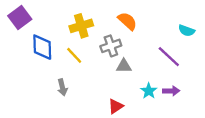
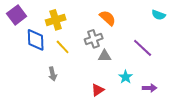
yellow cross: (81, 26) -> (56, 20), moved
cyan semicircle: (187, 31) -> (159, 15), moved
purple arrow: (171, 91) -> (150, 88), moved

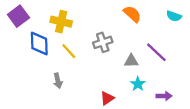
orange semicircle: (108, 18) -> (132, 14), moved
yellow cross: (56, 20) -> (61, 22), turned 30
gray triangle: (105, 56) -> (131, 61), moved

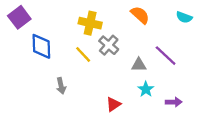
yellow cross: (61, 22) -> (90, 23), moved
gray cross: (103, 42) -> (109, 45), turned -30
yellow line: (69, 51) -> (83, 54), moved

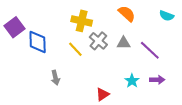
purple square: (19, 17) -> (14, 27), moved
gray triangle: (139, 65) -> (124, 43), moved
purple arrow: (174, 102) -> (157, 80), moved

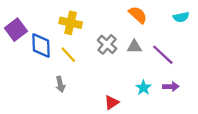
cyan semicircle: (167, 16) -> (181, 17), turned -32
yellow cross: (82, 21) -> (71, 23), moved
yellow line: (75, 49) -> (68, 55), moved

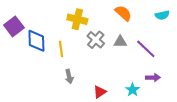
yellow cross: (71, 23) -> (77, 19), moved
yellow line: (68, 55) -> (61, 49), turned 35
gray arrow: (60, 84) -> (69, 77), moved
cyan star: (143, 88) -> (133, 90), moved

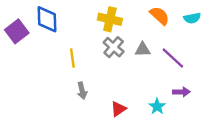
orange semicircle: (123, 13) -> (160, 16), moved
yellow cross: (77, 19) -> (110, 19), moved
blue diamond: (36, 41) -> (47, 19), moved

